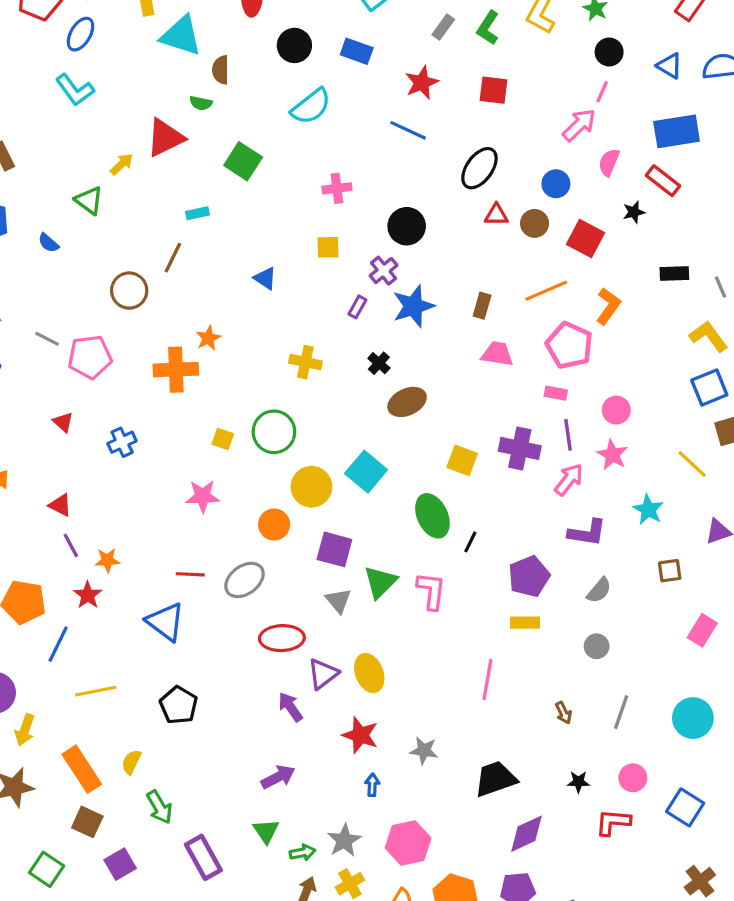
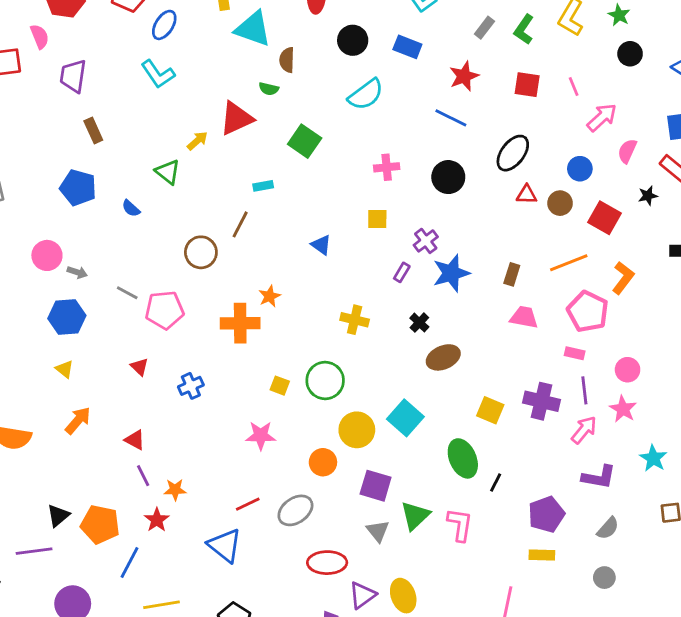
pink line: (602, 92) -> (574, 87), moved, turned -48
black circle: (407, 226) -> (448, 177), moved
red line: (190, 574) -> (248, 504), turned -30

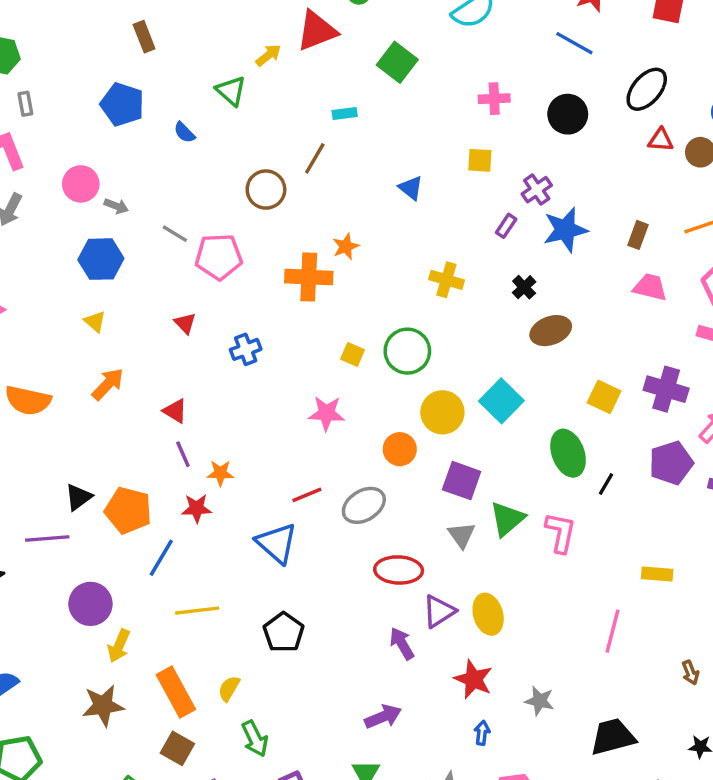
purple pentagon: (546, 514) -> (671, 463), moved
red star: (157, 520) -> (197, 508), turned 30

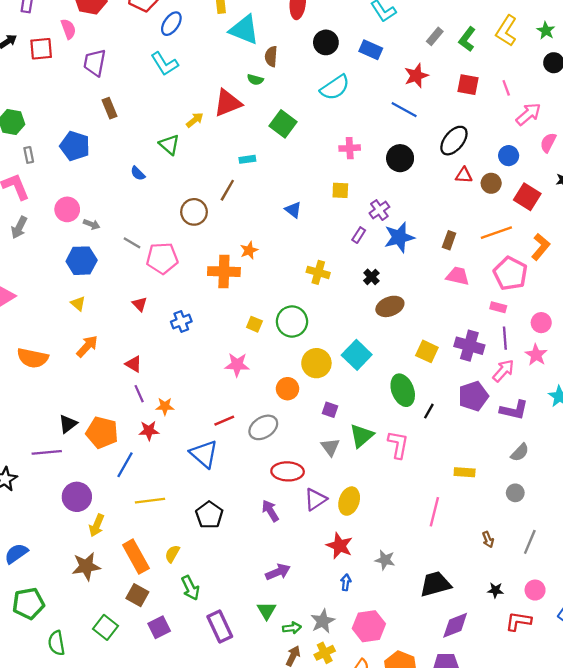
blue pentagon: (122, 104) -> (75, 146), moved
purple square: (462, 481) -> (330, 410), size x0.6
yellow ellipse: (488, 614) -> (349, 501), turned 36
purple arrow: (402, 644) -> (270, 511), moved

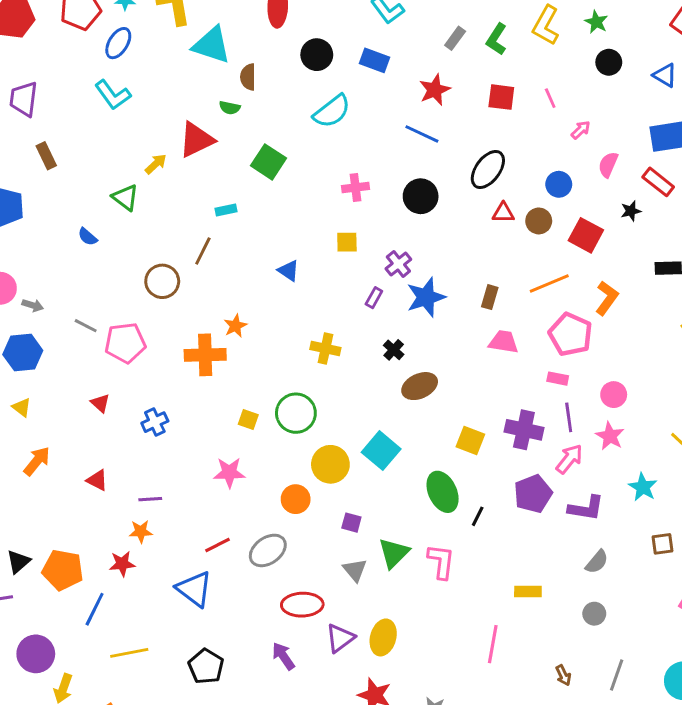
pink arrow: (528, 114) -> (581, 130), size x0.6
purple line: (139, 394) -> (150, 499), moved, turned -66

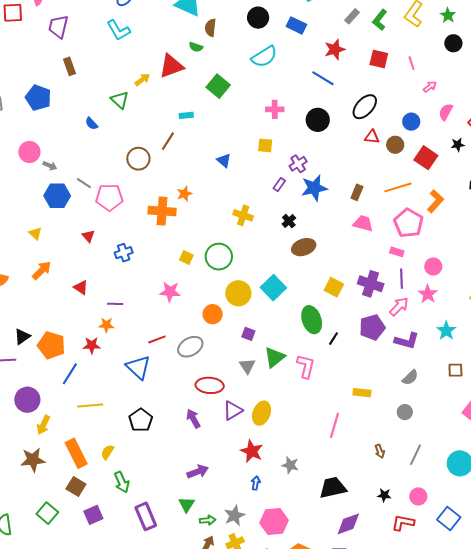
blue hexagon: (23, 353) -> (57, 196), moved

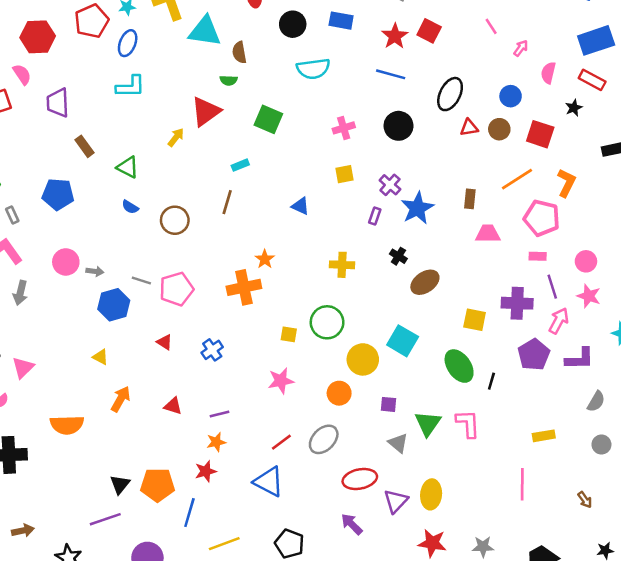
cyan L-shape: (118, 30) -> (130, 87), turned -45
cyan semicircle: (264, 57) -> (313, 69), turned 40
red square: (379, 59) -> (429, 31), moved, turned 30
green triangle: (120, 100) -> (128, 167), moved
brown circle: (138, 159) -> (175, 220), moved

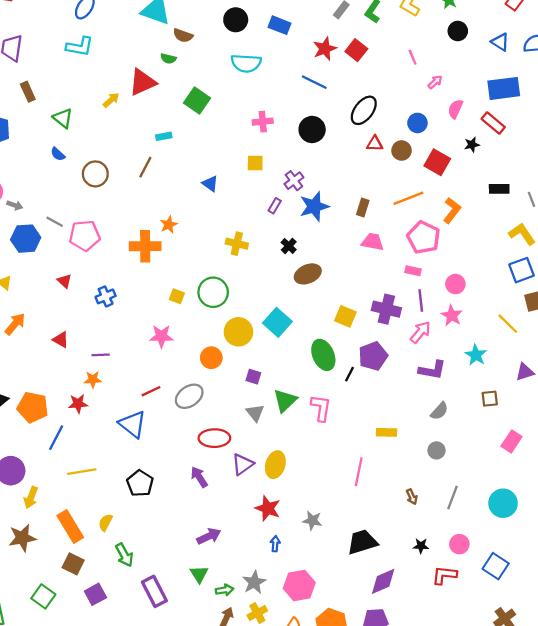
brown semicircle: (239, 52) -> (183, 35), turned -72
purple pentagon: (534, 355) -> (373, 356), moved

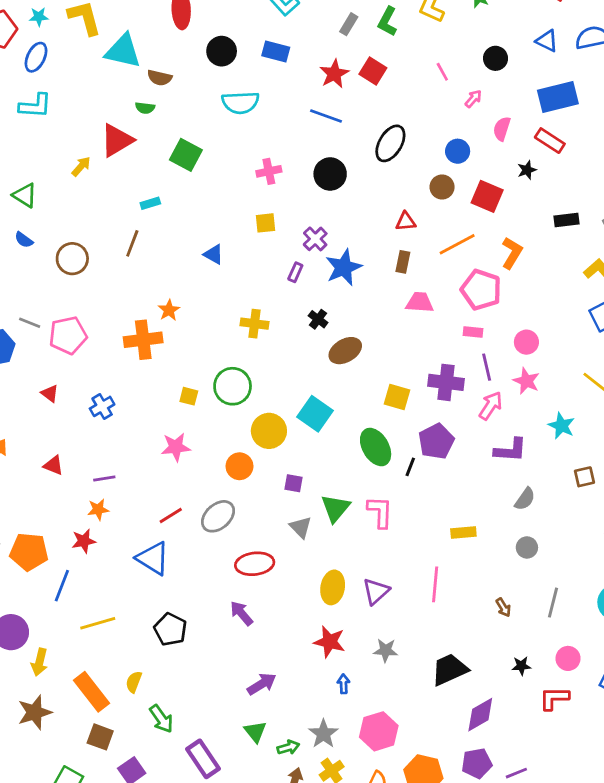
black circle: (458, 31) -> (496, 58), moved
red triangle: (375, 144) -> (406, 221), moved
purple triangle: (243, 464) -> (376, 591), moved

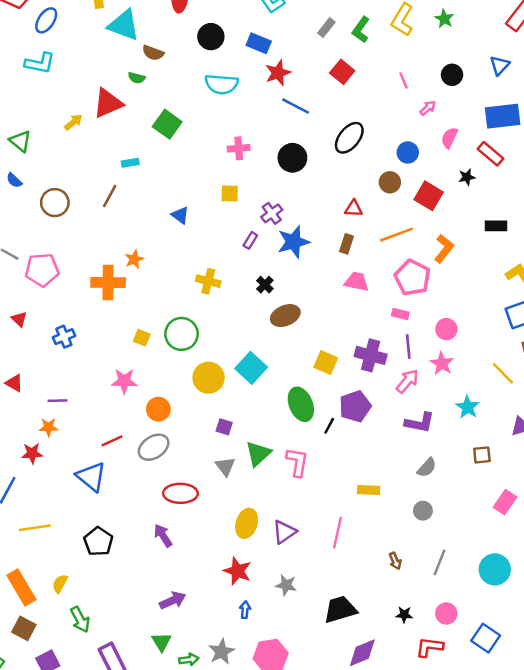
blue triangle: (547, 41) -> (500, 65), turned 40
red star: (334, 74) -> (278, 73), moved
orange circle: (239, 466) -> (158, 409), moved

